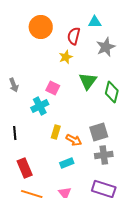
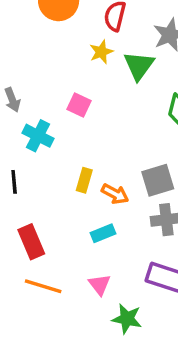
green triangle: (88, 81) -> (139, 66), moved
cyan cross: (40, 106) -> (38, 136), moved, turned -36

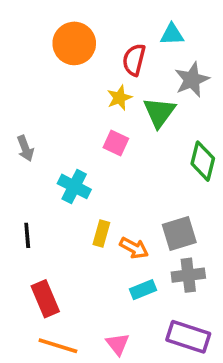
pink square: (79, 105) -> (116, 143), moved
cyan cross: (38, 136) -> (74, 186), moved
cyan rectangle: (103, 233) -> (143, 290), moved

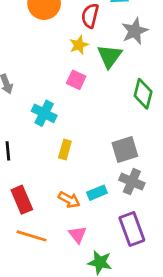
orange arrow: (134, 248) -> (69, 200), moved
gray cross: (188, 275) -> (132, 182), turned 30
purple rectangle: (188, 337) -> (132, 229), turned 52

